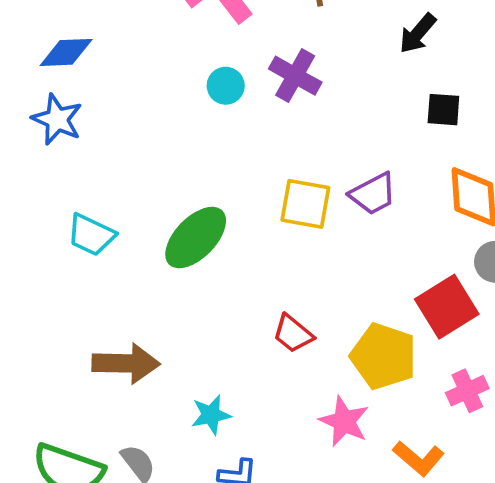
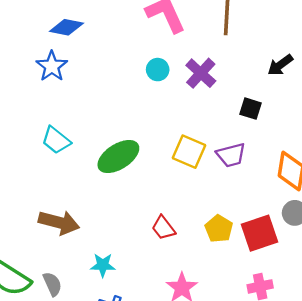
black square: (443, 110) -> (251, 109), moved
yellow pentagon: (384, 356) -> (219, 229), moved, size x0.7

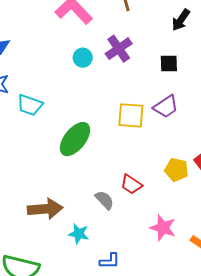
purple cross: (201, 73) -> (119, 49), turned 32
cyan trapezoid: (56, 140) -> (30, 105), moved
cyan star: (103, 265) -> (79, 234), moved, turned 30
gray semicircle: (52, 284) -> (104, 200), moved

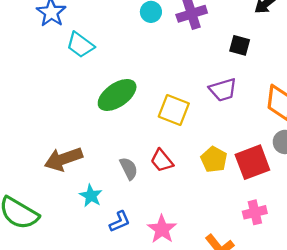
yellow square: (131, 115) -> (174, 110), moved
brown arrow: (45, 209) -> (63, 159), turned 148
pink star: (163, 228) -> (162, 229), moved
blue L-shape: (110, 261) -> (120, 222), moved, turned -40

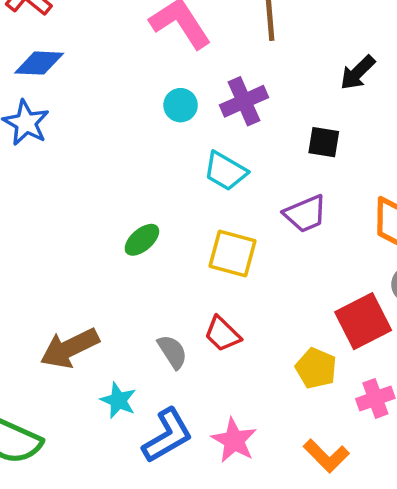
cyan trapezoid: (80, 45) -> (226, 171), moved
green ellipse: (117, 95) -> (142, 240), size x0.6
yellow pentagon: (214, 159) -> (316, 368), moved
blue L-shape: (120, 222) -> (167, 436), size x1.6

